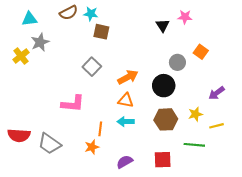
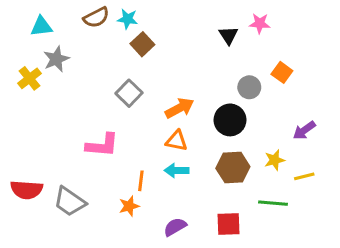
brown square: (101, 32) -> (142, 44), turned 35

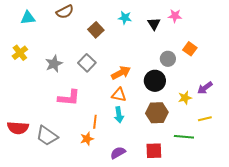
cyan star: (128, 19) -> (125, 18), moved
gray star: (56, 59) -> (54, 64), moved
yellow star: (275, 160) -> (185, 98), moved
cyan arrow: (177, 170) -> (119, 115), turned -98

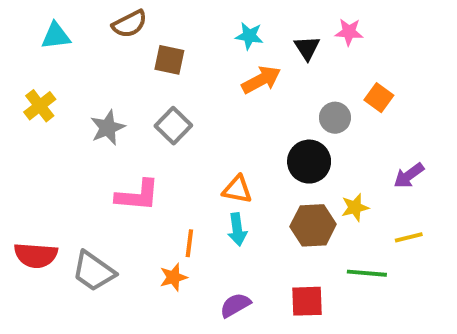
brown square: (96, 30) -> (169, 60), moved, turned -35
orange arrow: (121, 73) -> (261, 80), moved
yellow star: (185, 98) -> (355, 207), moved

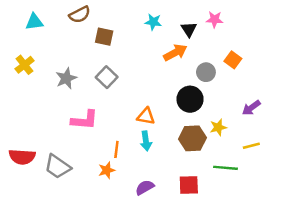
orange arrow: (261, 80) -> (175, 53), moved

